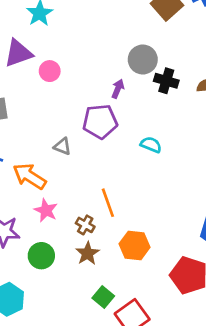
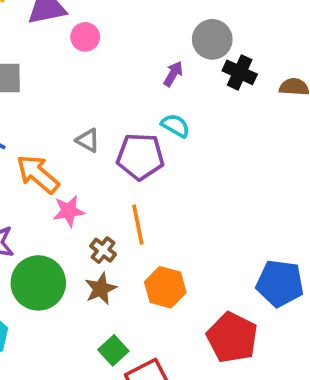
purple pentagon: (100, 122) -> (140, 157), moved
cyan semicircle: (151, 145) -> (175, 126), moved
pink star: (46, 210) -> (69, 211), moved, turned 30
green circle: (41, 256) -> (38, 283), size x1.5

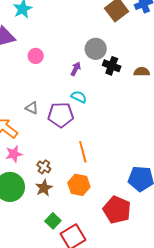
pink circle: (85, 37) -> (36, 56), moved
pink star: (69, 211) -> (14, 154), moved
orange line: (138, 225) -> (83, 152), moved

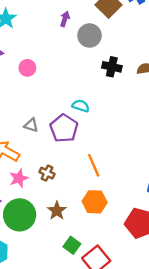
gray circle: (96, 49) -> (90, 35), moved
purple arrow: (76, 69) -> (65, 19), moved
purple pentagon: (61, 115) -> (64, 128), turned -30
brown cross: (44, 167) -> (47, 173), moved

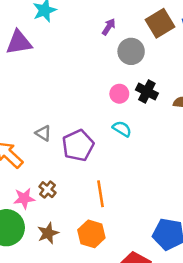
pink circle: (27, 68) -> (119, 94), moved
cyan semicircle: (81, 106) -> (122, 129), moved
pink star: (19, 178) -> (24, 198), moved

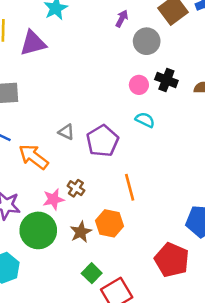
orange hexagon: (91, 234) -> (109, 223), moved

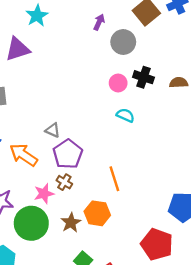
purple pentagon: (102, 141) -> (68, 154), moved

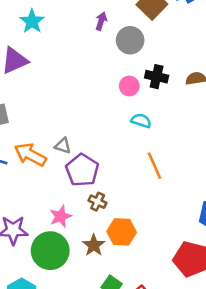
orange arrow: (24, 155) -> (30, 155), moved
orange line: (114, 179) -> (155, 166), moved
brown cross: (64, 182) -> (97, 202), moved

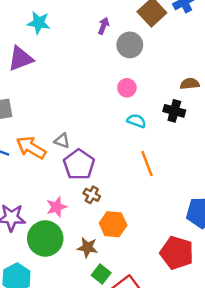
cyan star: (32, 21) -> (39, 23), turned -30
black cross: (157, 77) -> (174, 111), moved
brown star: (94, 245) -> (87, 247), moved, turned -30

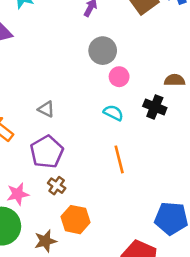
gray circle: (130, 45) -> (103, 51), moved
pink circle: (127, 88) -> (119, 77), moved
gray triangle: (62, 141) -> (46, 109), moved
brown star: (87, 247) -> (45, 241), turned -30

